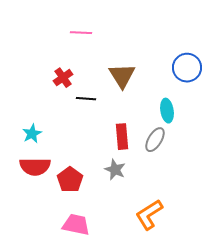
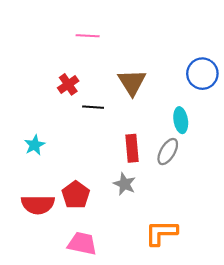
red semicircle: (35, 167) -> (38, 205), moved
orange L-shape: (149, 215) -> (161, 233), turned 32

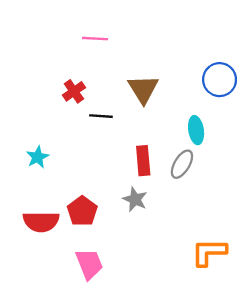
orange L-shape: (161, 233) -> (209, 252), moved
pink trapezoid: (82, 244) -> (89, 264), turned 56

